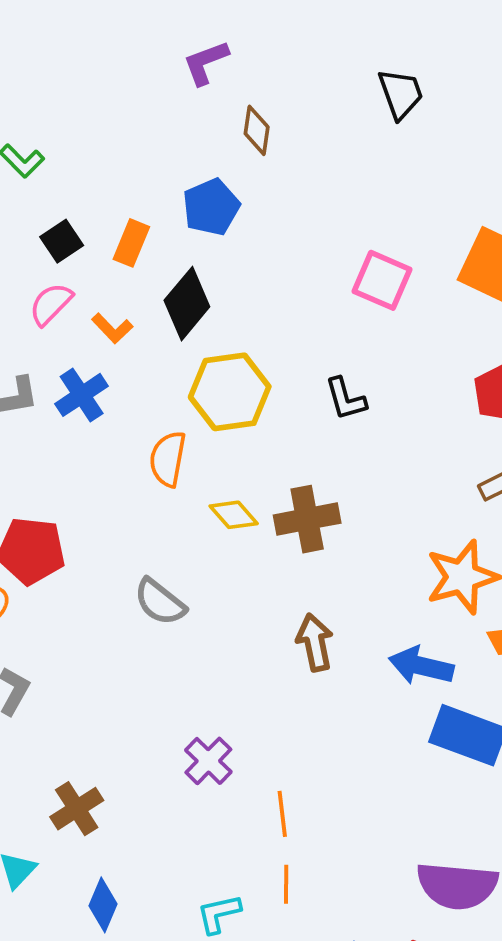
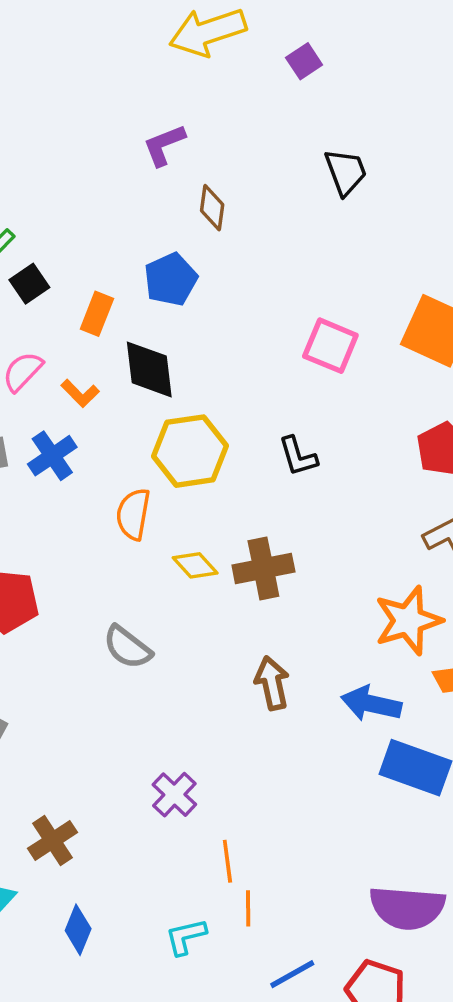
black square: (62, 241) -> (29, 284), moved
black diamond: (187, 304) -> (149, 369), turned -46
orange line: (282, 814) -> (227, 861), moved

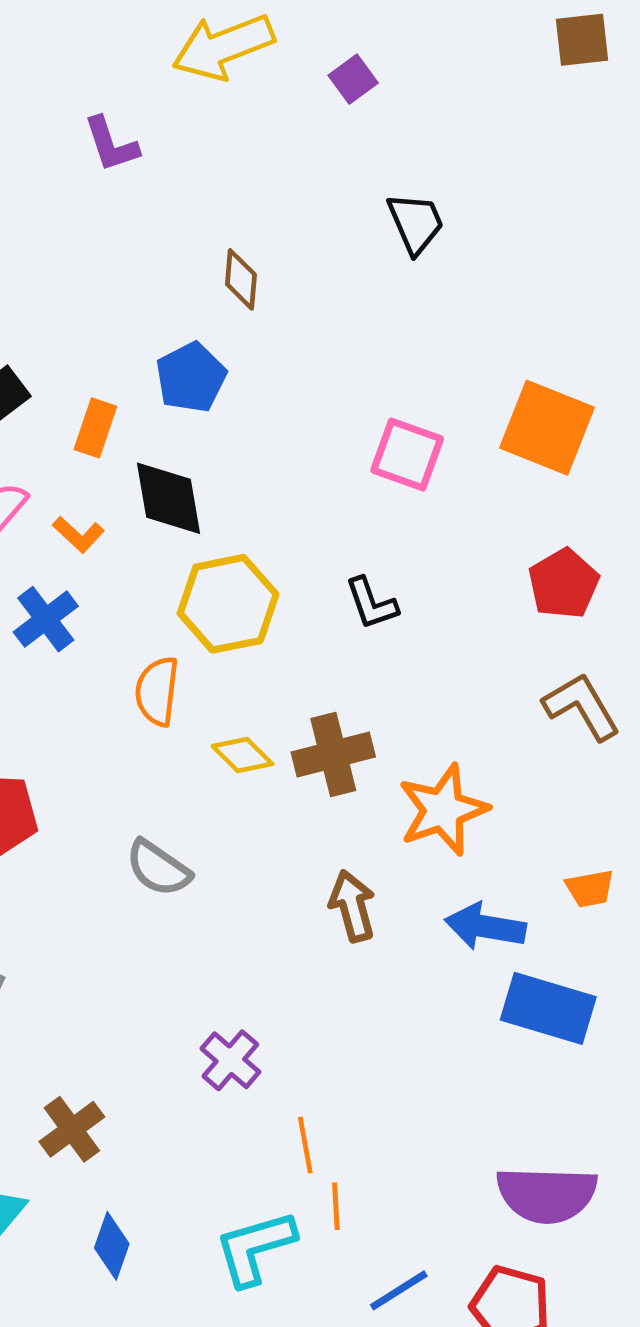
purple L-shape: (164, 145) -> (111, 144), moved, turned -84
orange star: (408, 621) -> (443, 810), moved
cyan L-shape: (186, 937) -> (255, 1248), size x1.5

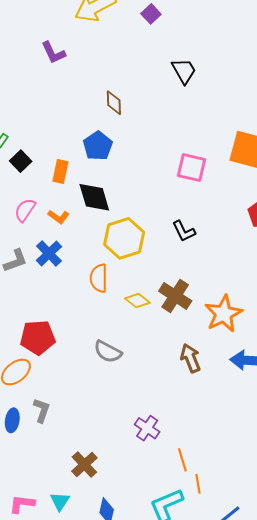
brown cross: (333, 754) -> (175, 296), turned -36

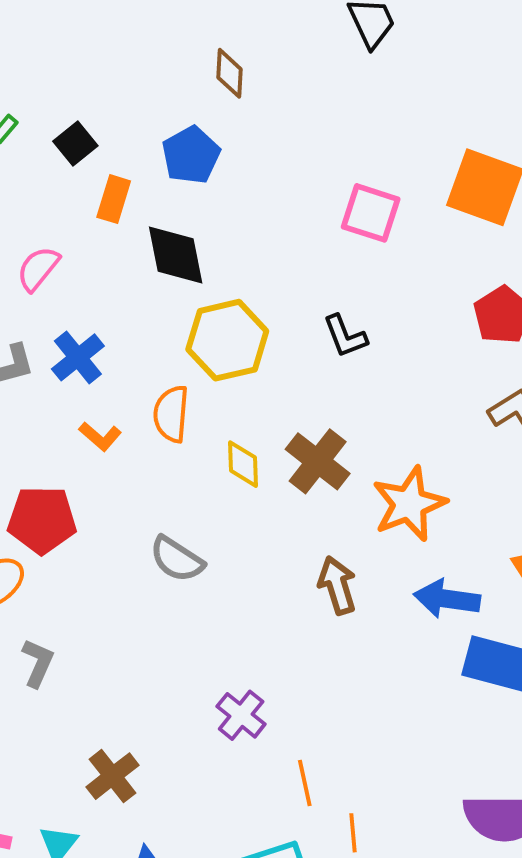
black square: (21, 161) -> (75, 144), moved
orange L-shape: (59, 217) -> (100, 436), moved
yellow diamond: (137, 301) -> (243, 464), turned 45
orange line: (198, 484) -> (353, 833), moved

